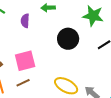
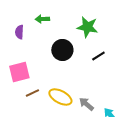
brown line: (23, 83) -> (32, 93), moved

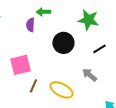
purple semicircle: (19, 32) -> (30, 25), moved
brown line: (32, 93) -> (33, 86), turned -40
gray arrow: (86, 104) -> (89, 75), moved

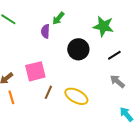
green arrow: (43, 12) -> (58, 18), turned -48
gray arrow: (89, 75) -> (117, 81), moved

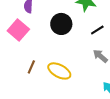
pink square: (35, 71) -> (18, 30), moved, turned -35

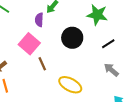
brown line: (31, 67) -> (42, 64), moved, turned -48

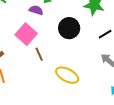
purple semicircle: (39, 20) -> (36, 10), turned 104

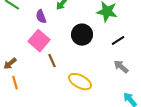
purple semicircle: (36, 10) -> (41, 17), moved, turned -128

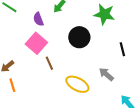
black line: (118, 41) -> (122, 49), moved, turned -72
gray arrow: (121, 67) -> (106, 74), moved

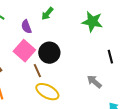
black circle: (79, 37) -> (49, 53), moved
yellow ellipse: (77, 84) -> (47, 92), moved

